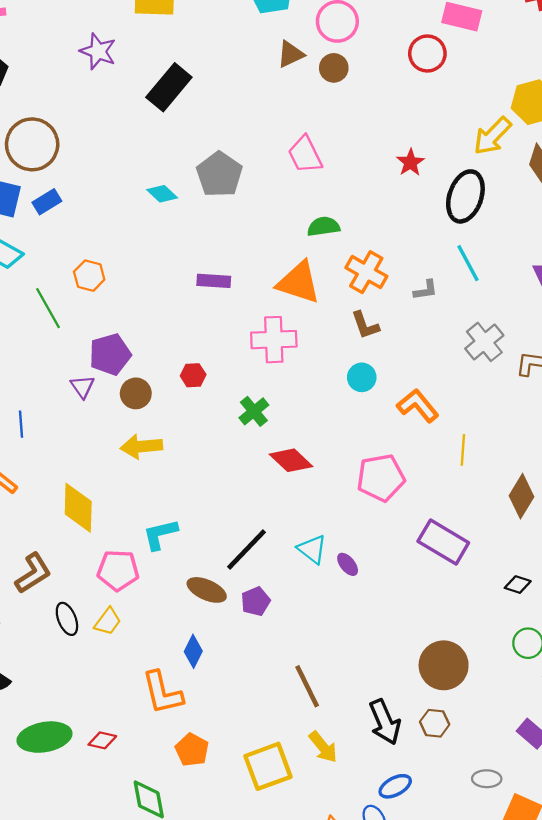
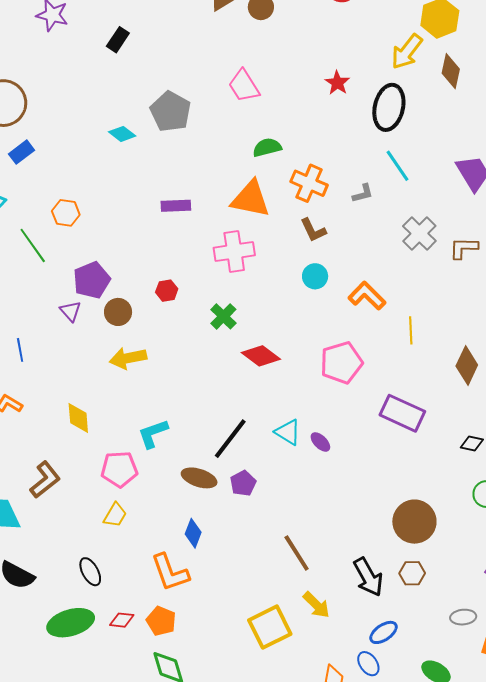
black rectangle: (169, 87) -> (118, 40), size x0.6
yellow diamond: (78, 508) -> (78, 418), size x0.7
black ellipse: (67, 619) -> (90, 572), moved
orange pentagon: (192, 750) -> (161, 621), moved

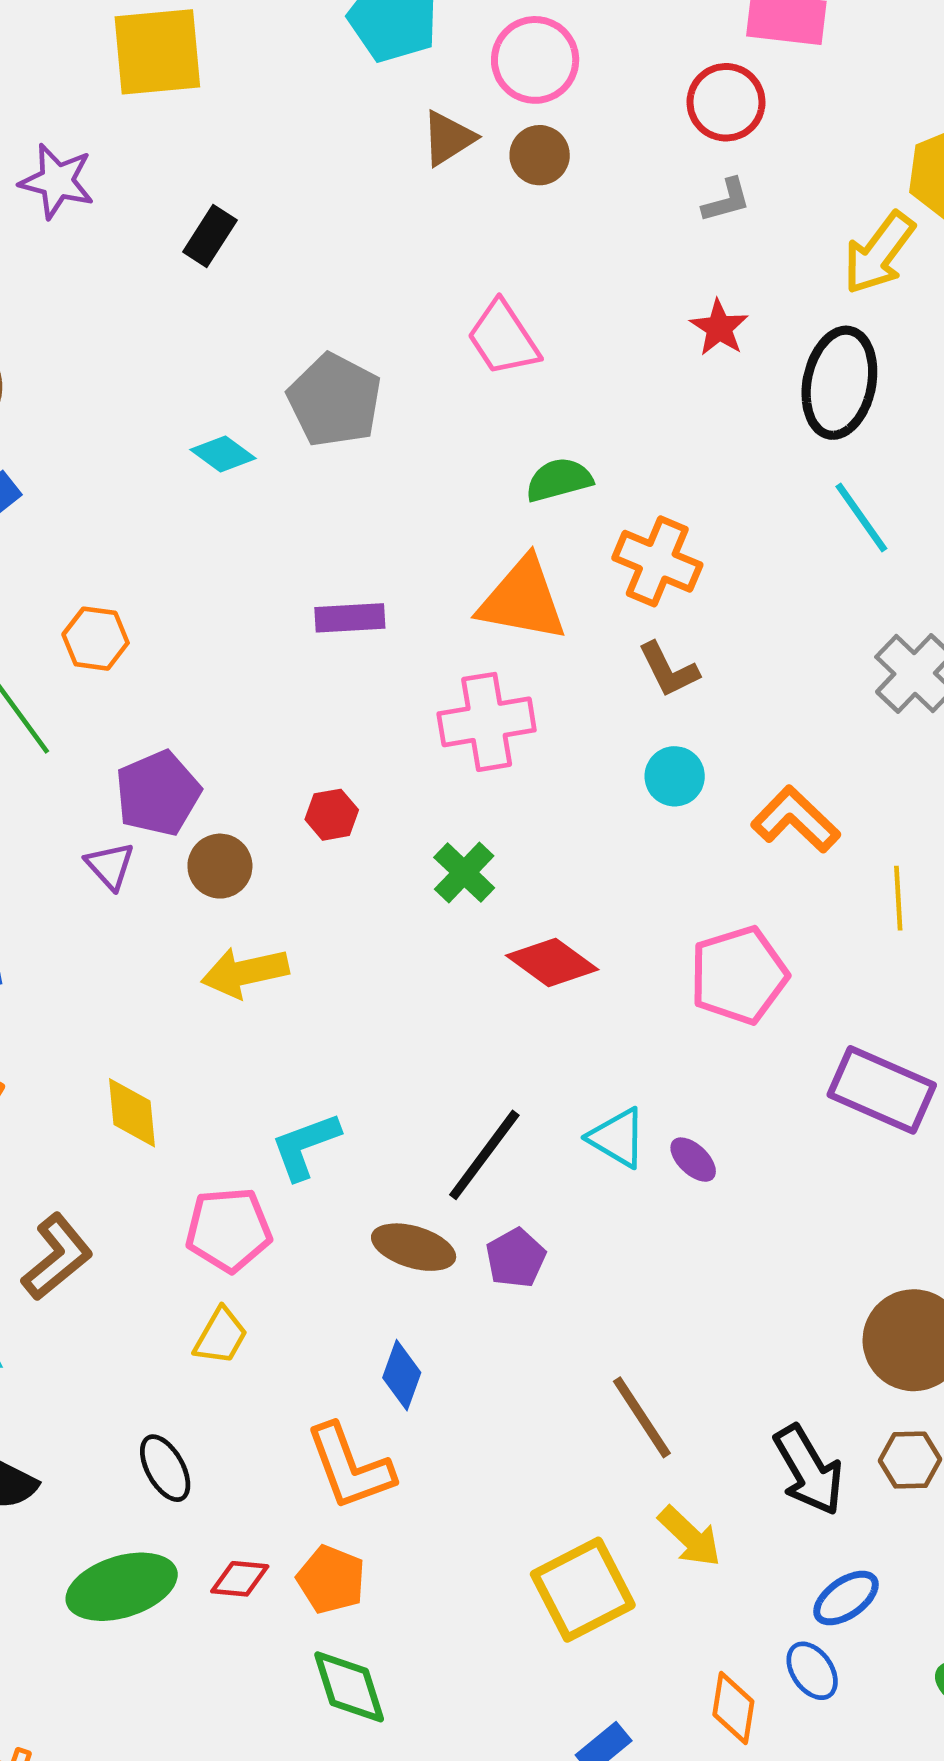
gray L-shape: (363, 193) -> (726, 200), moved

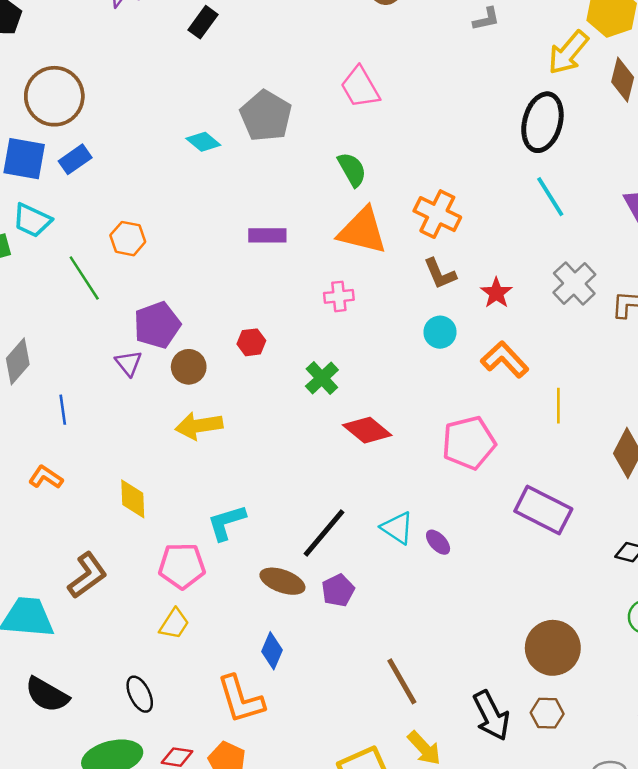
red star: (719, 328) -> (496, 293), moved
green semicircle: (559, 480) -> (352, 169), moved, turned 72
pink cross: (487, 722) -> (339, 296), size x0.6

